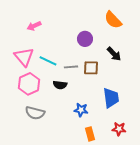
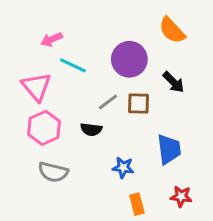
purple circle: (85, 39) -> (129, 59), size x1.5
cyan line: (48, 61) -> (73, 65), moved
gray line: (71, 67) -> (108, 102), turned -32

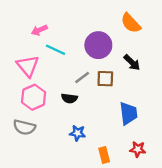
blue star: (123, 167) -> (78, 133), moved
gray semicircle: (53, 172) -> (24, 127), moved

